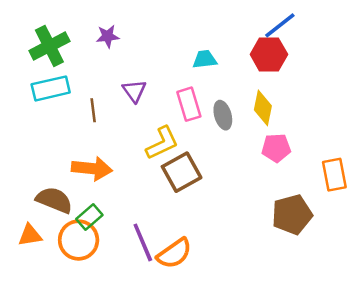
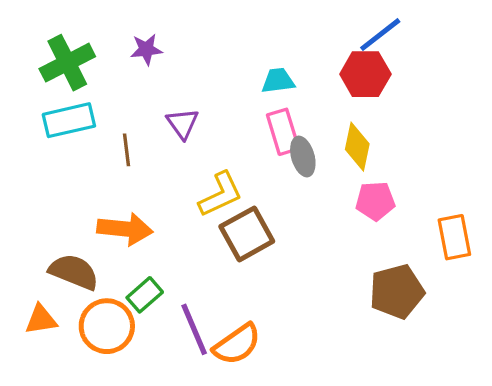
pink rectangle: (189, 104) -> (283, 132), moved
green rectangle: (89, 217) -> (145, 295), moved

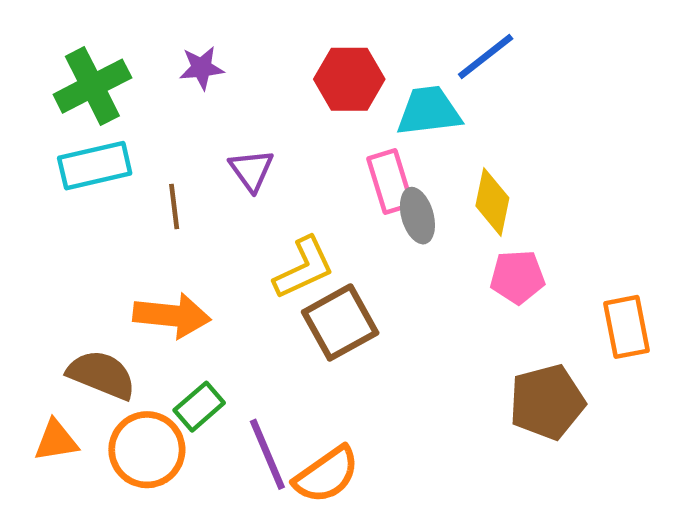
blue line: (380, 35) -> (486, 57), moved
red hexagon: (365, 74) -> (349, 79), moved
cyan trapezoid: (278, 81) -> (429, 111), moved, size x1.4

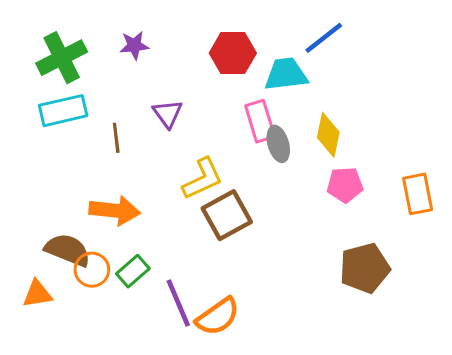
orange rectangle: (627, 327) -> (418, 194), moved
orange circle: (147, 450) -> (92, 270), moved, size x0.7

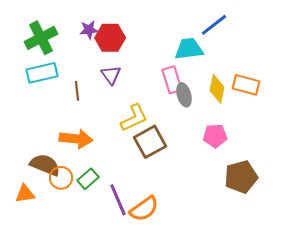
red hexagon: (233, 53) -> (110, 38), moved
pink pentagon: (345, 185) -> (215, 136), moved
orange rectangle: (418, 194) -> (246, 85), moved, turned -64

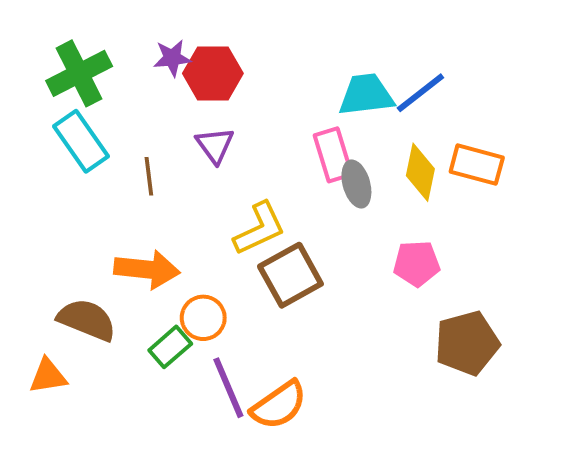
blue line: (214, 25) -> (420, 93), moved
cyan rectangle: (42, 73) -> (81, 141), turned 68
orange circle: (61, 178) -> (203, 318), moved

